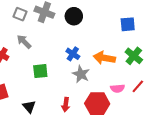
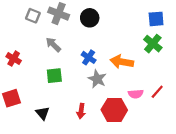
blue square: (128, 24) -> (156, 19), moved
gray arrow: (24, 42) -> (53, 45), moved
green cross: (134, 56) -> (153, 44), moved

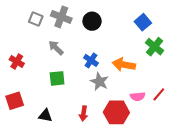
blue square: (156, 19) -> (143, 22), moved, turned -35
black triangle: (43, 113) -> (45, 116), turned -40

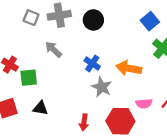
gray cross: (61, 17) -> (59, 15), turned -30
green square: (57, 78) -> (29, 78), moved
black triangle: (45, 116) -> (40, 108), moved

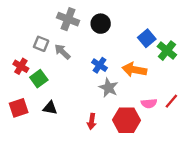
gray cross: (59, 15) -> (68, 19), turned 30
gray square: (31, 18) -> (41, 44), moved
blue square: (150, 21) -> (147, 38), moved
green square: (29, 78) -> (39, 79), turned -30

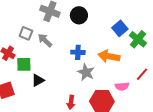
blue cross: (100, 65) -> (78, 52), turned -32
green square: (39, 79) -> (24, 64), turned 35
red line: (171, 101) -> (142, 74), moved
black triangle: (50, 108) -> (38, 80), moved, turned -40

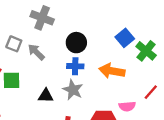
black circle: (79, 15) -> (76, 43), moved
gray star: (86, 72) -> (73, 90), moved
black triangle: (38, 80) -> (46, 96), moved, turned 32

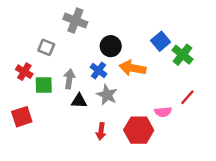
gray arrow: (36, 52) -> (69, 79), moved, turned 54
blue cross: (75, 66) -> (99, 70), moved, turned 35
orange arrow: (112, 71) -> (133, 68), moved

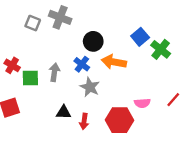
gray square: (46, 47) -> (33, 23), moved
red line: (187, 97) -> (173, 100), moved
black triangle: (79, 101) -> (64, 112), moved

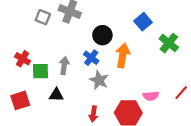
blue square: (140, 37) -> (143, 22), moved
orange arrow: (114, 62) -> (123, 55), turned 90
black triangle: (64, 112) -> (56, 95), moved

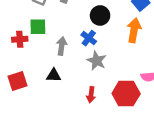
orange arrow: (123, 55) -> (134, 30), moved
red cross: (23, 59) -> (20, 39), turned -35
green square: (41, 71) -> (38, 27), moved

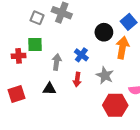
black circle: (100, 15) -> (104, 32), moved
gray star: (97, 61) -> (105, 75), moved
red arrow: (91, 95) -> (77, 80), moved

